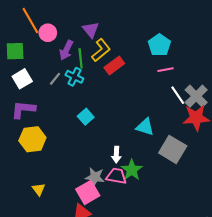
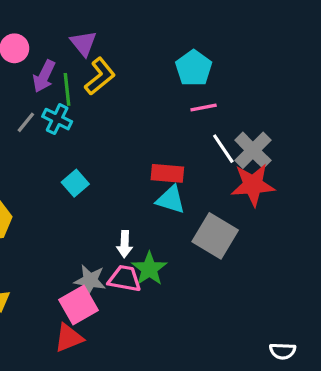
red rectangle: (114, 66) -> (167, 173), moved, turned 42

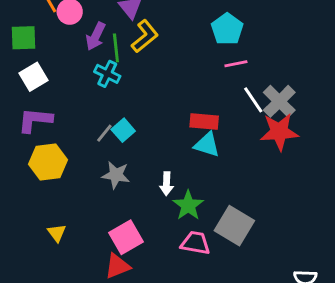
gray line: (26, 122) -> (104, 133), moved
gray square: (215, 236) -> (234, 226), moved
pink trapezoid: (125, 279) -> (195, 243), moved
gray star: (90, 280) -> (116, 175), moved

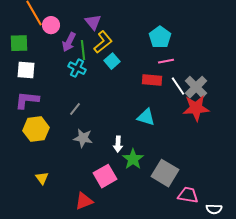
white square: (34, 77) -> (26, 70), turned 36
red rectangle: (204, 122) -> (152, 80), moved
cyan square: (123, 130) -> (112, 61), moved
pink square: (126, 237) -> (105, 176), moved
pink trapezoid: (195, 243) -> (188, 195), moved

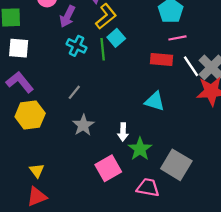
green line: (83, 50) -> (103, 49), moved
purple L-shape: (27, 100) -> (20, 82), turned 45
gray star: (83, 138) -> (83, 125), turned 30
pink trapezoid: (188, 195) -> (148, 188), moved
red triangle: (84, 201) -> (37, 197), moved

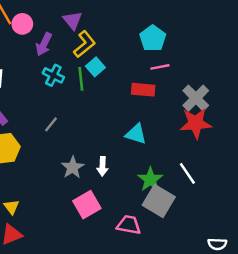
white line: (191, 66) -> (187, 173), moved
gray star: (83, 125) -> (73, 167), moved
green star: (140, 149) -> (150, 179), moved

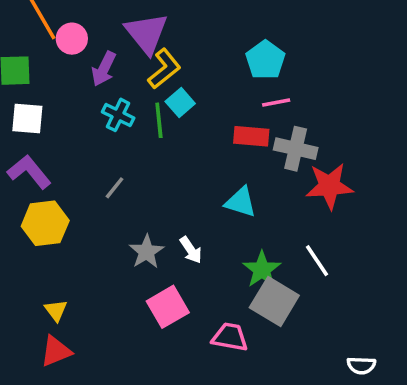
purple triangle: (73, 20) -> (146, 33), size x1.5
gray cross: (196, 98) -> (296, 149), moved, turned -32
white arrow: (102, 166) -> (191, 250), turned -36

